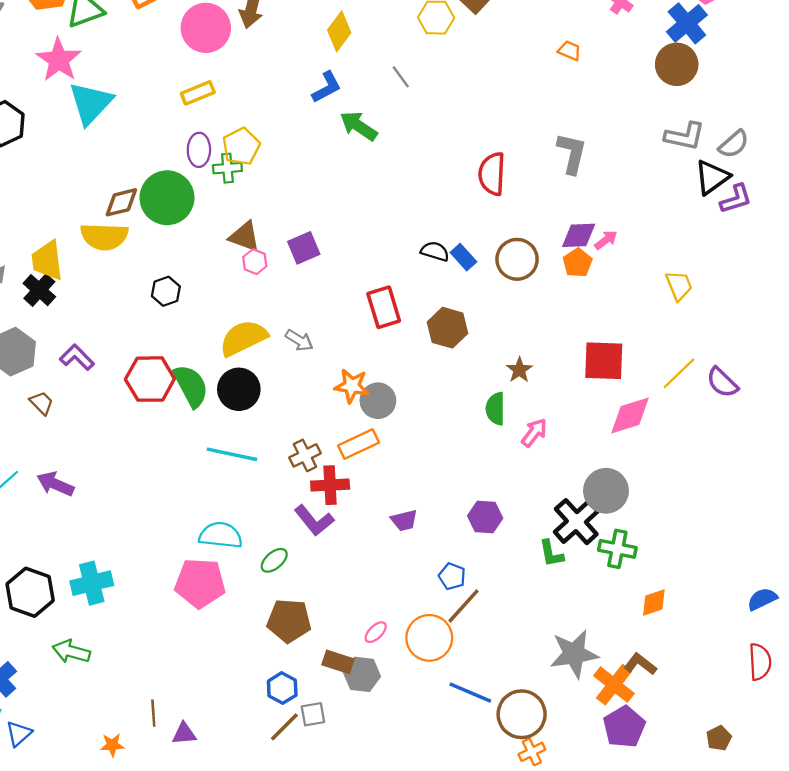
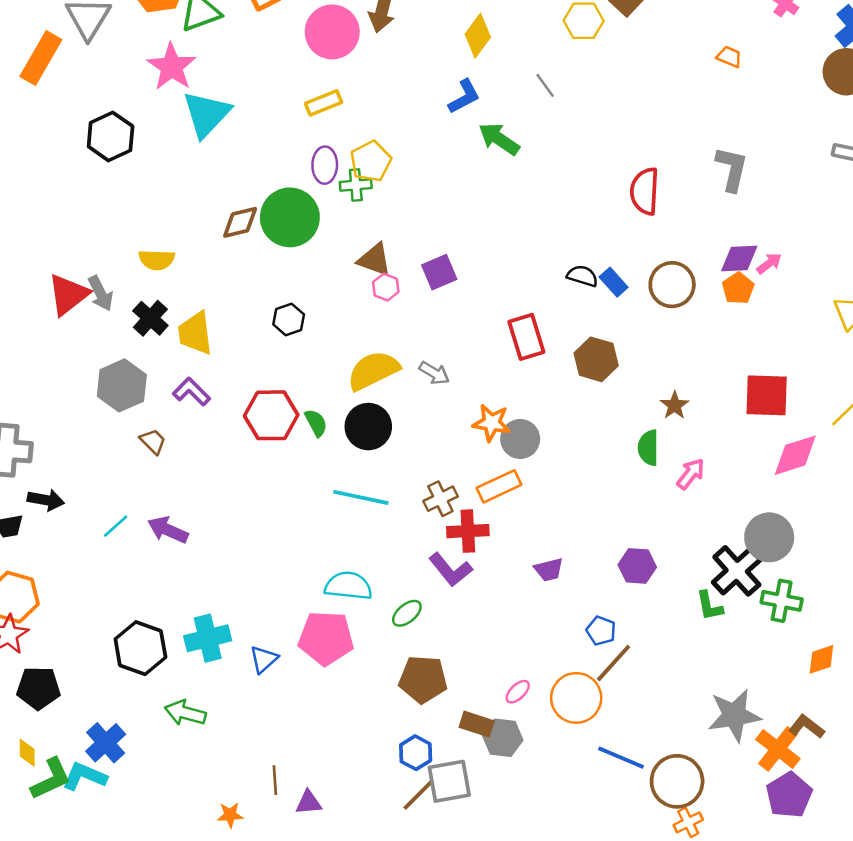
yellow semicircle: (104, 237) -> (157, 260), moved, size x0.7
yellow trapezoid: (47, 260) -> (195, 333), moved
green semicircle: (191, 386) -> (316, 423), size x0.6
gray square: (313, 714) -> (449, 781), size x1.6
blue triangle: (19, 734) -> (264, 659), moved

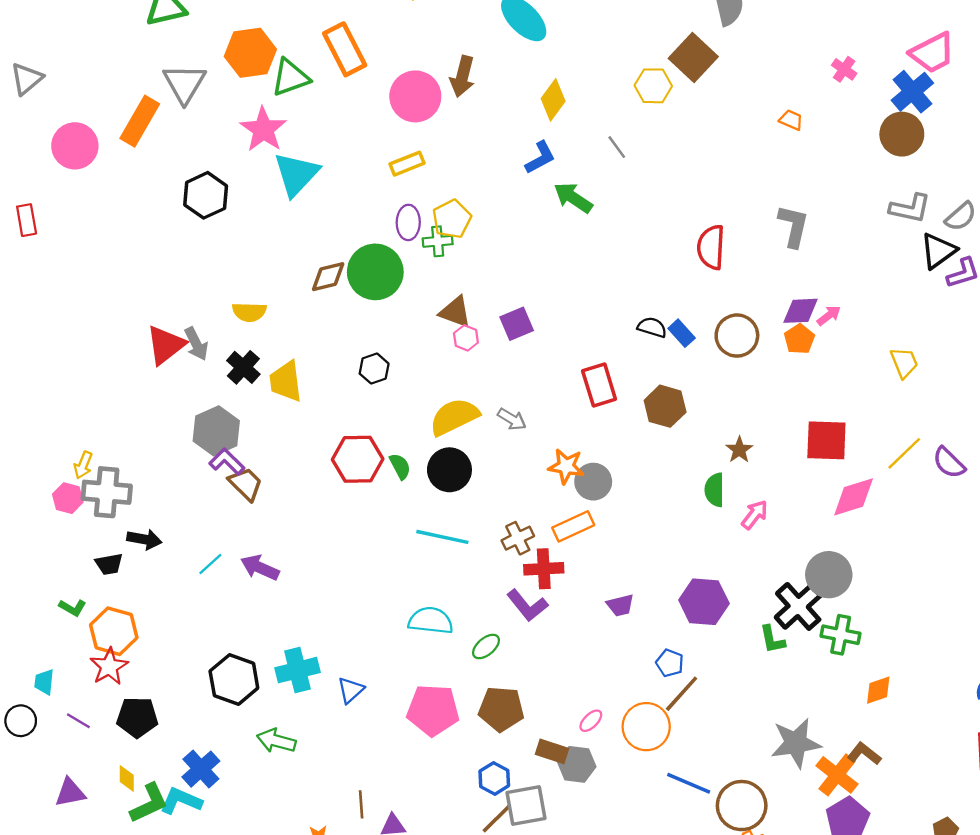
purple L-shape: (192, 392) -> (227, 462), moved
brown trapezoid: (153, 441) -> (246, 484), size x1.4
purple hexagon: (637, 566) -> (704, 602), size x1.4
pink pentagon: (326, 638) -> (433, 710), moved

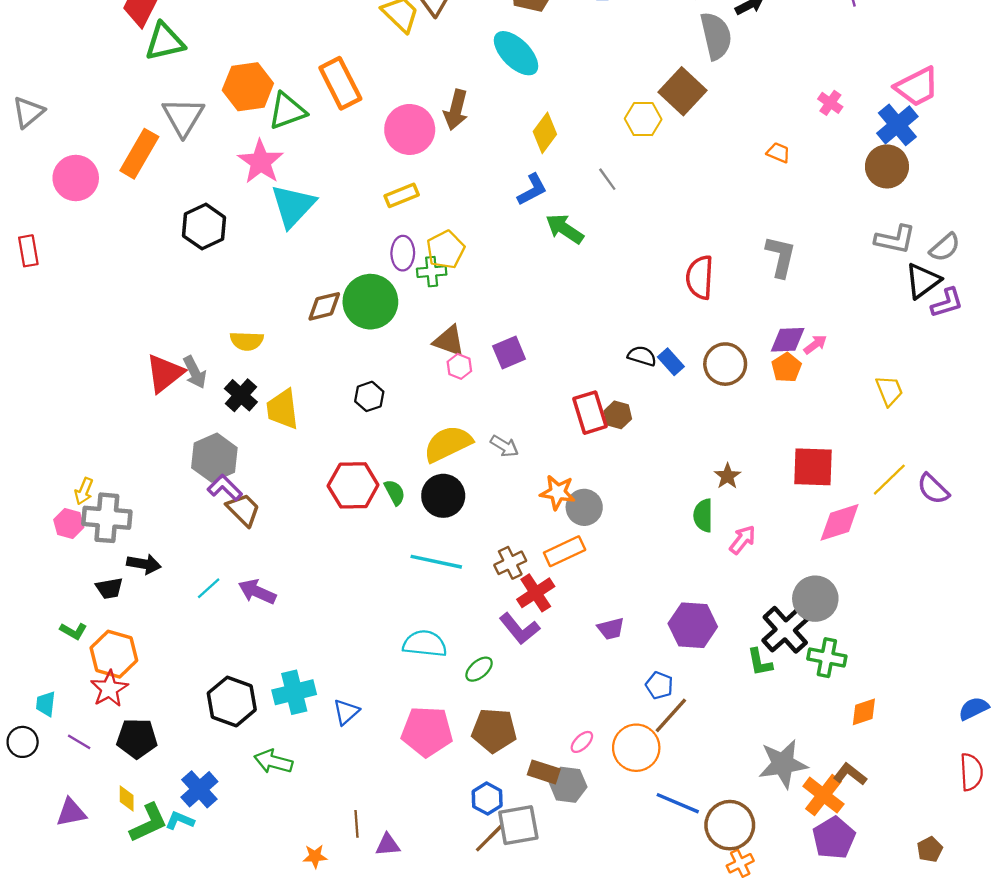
brown hexagon: (665, 406) -> (618, 415), moved, size x0.7
red cross: (544, 569) -> (536, 593), turned -30
cyan L-shape: (181, 801) -> (180, 821), size x0.7

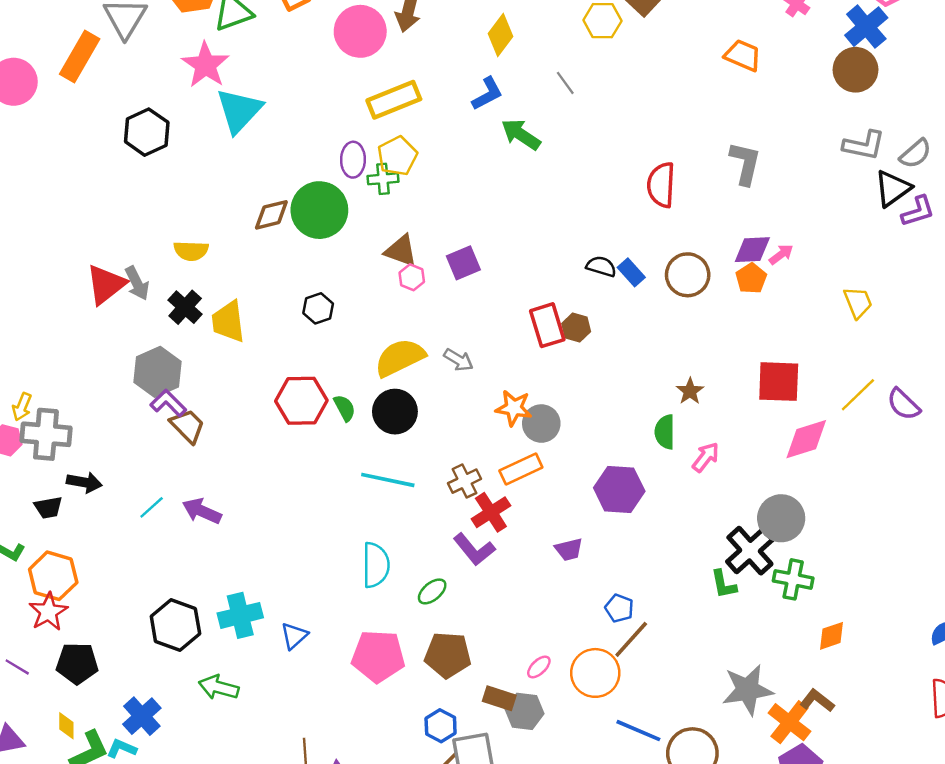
orange trapezoid: (778, 153) -> (743, 55), size x1.5
yellow rectangle: (402, 195) -> (394, 100), moved, size x1.5
purple hexagon: (693, 625) -> (619, 489), moved
cyan semicircle: (425, 644) -> (376, 565), turned 84

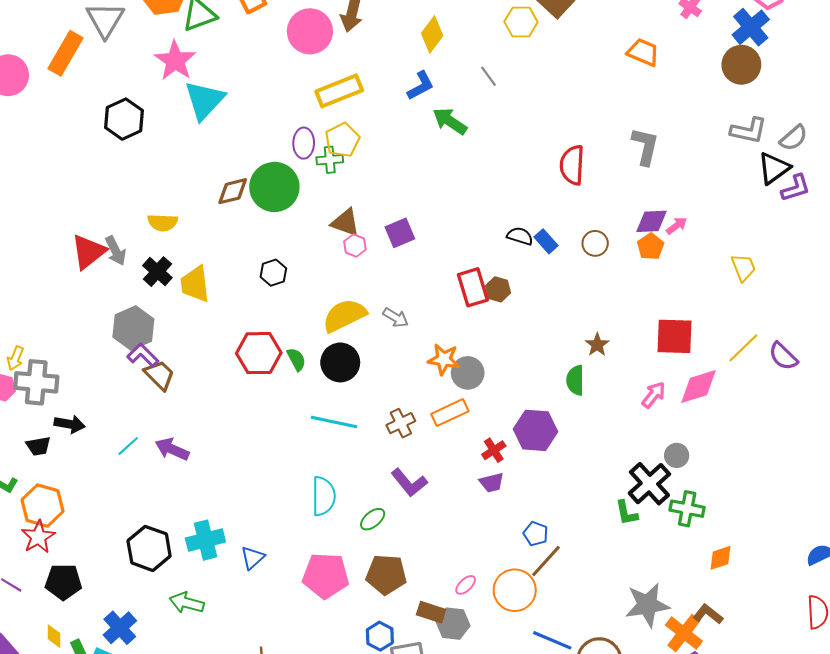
brown circle: (688, 275) -> (595, 243), size x0.7
pink arrow: (706, 457) -> (654, 395), moved
red cross: (491, 512) -> (494, 450), moved, size x0.7
gray circle: (781, 518) -> (677, 455), size x0.6

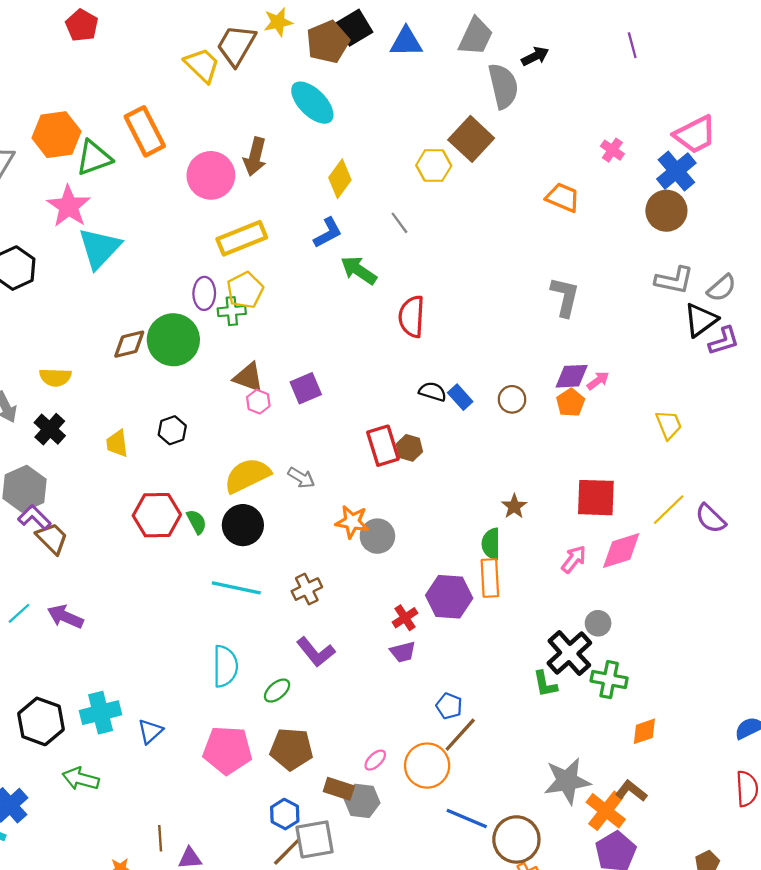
red semicircle: (572, 165) -> (412, 317), moved
yellow trapezoid: (195, 284) -> (117, 443), moved, size x0.7
orange rectangle: (450, 413) -> (490, 578), moved, turned -68

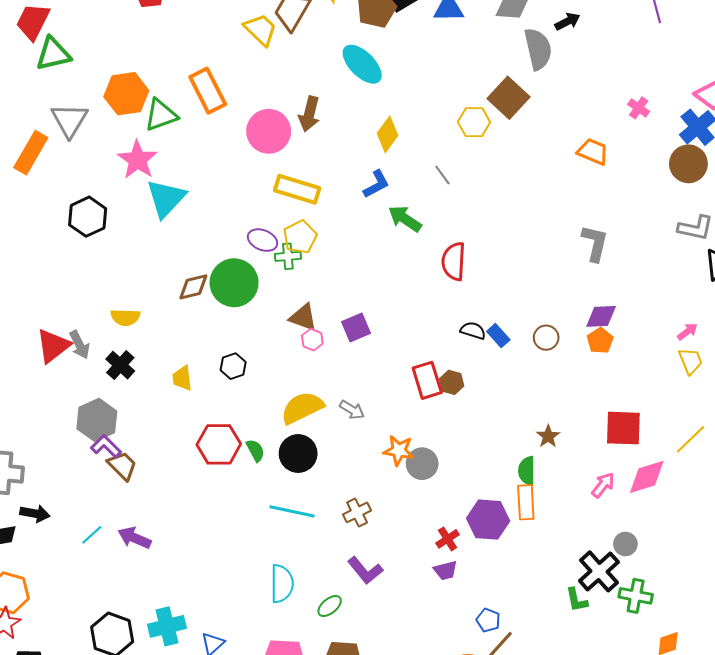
yellow rectangle: (242, 238) -> (297, 189), turned 39
purple ellipse: (204, 293) -> (263, 240), turned -68
pink arrow: (598, 381) -> (687, 332), moved

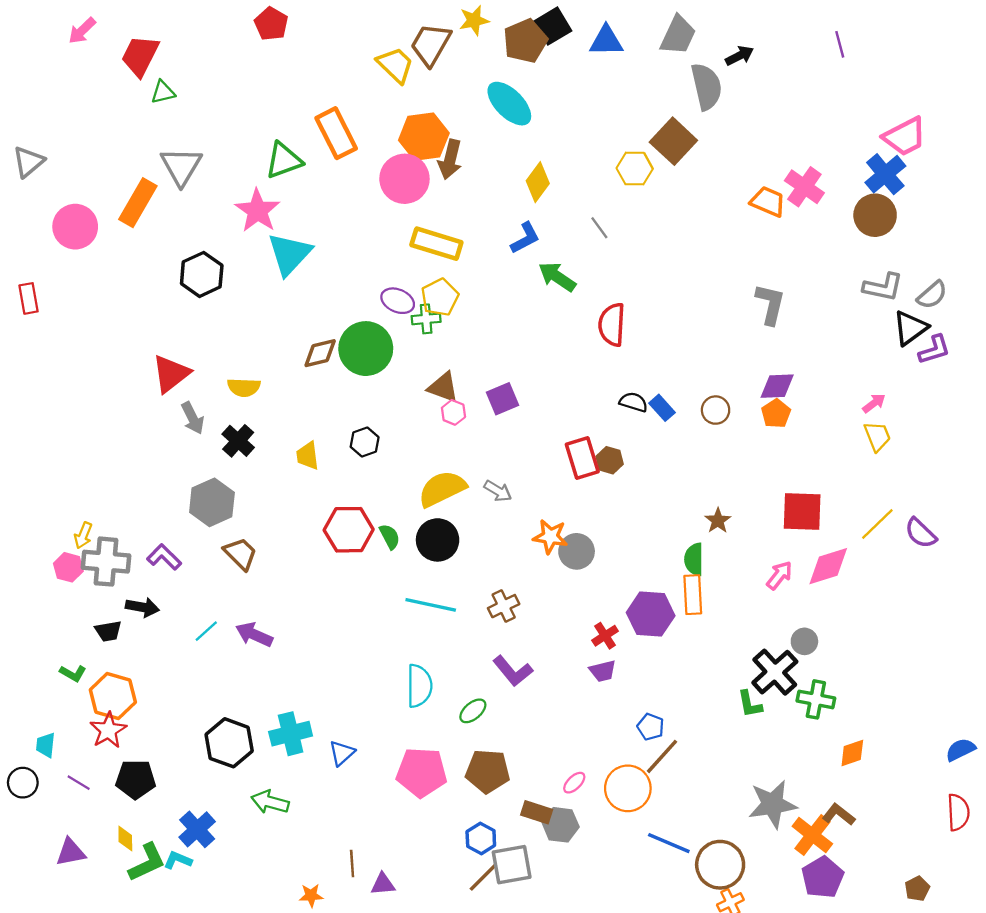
green triangle: (53, 54) -> (163, 92), size x0.6
orange hexagon: (126, 94) -> (424, 137), moved
pink cross: (639, 108) -> (804, 187), moved, size x1.6
red triangle: (53, 346) -> (171, 374), moved
purple L-shape: (106, 446) -> (164, 557), moved

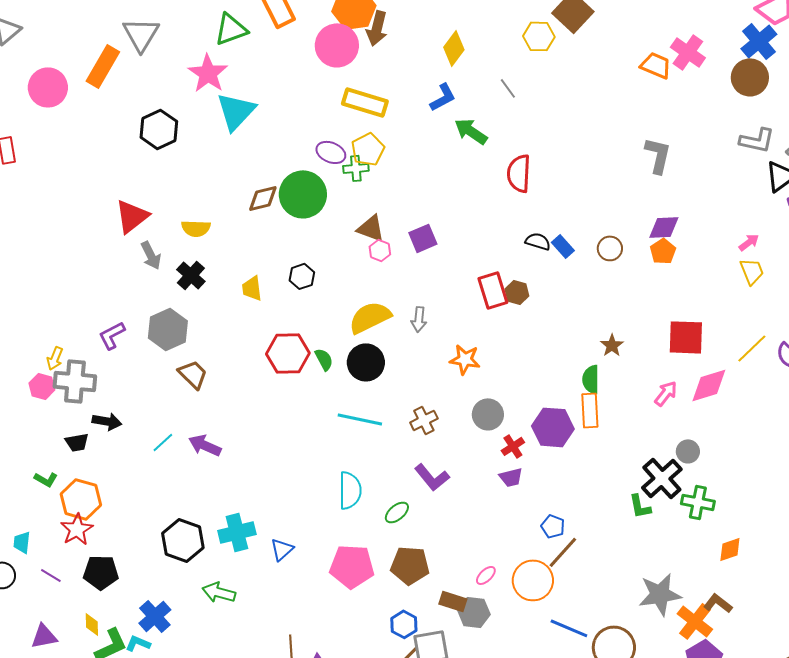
gray arrow: (498, 491) -> (419, 319), turned 65
gray circle: (577, 551) -> (488, 414), moved
purple L-shape: (164, 557) -> (112, 335), moved, turned -72

